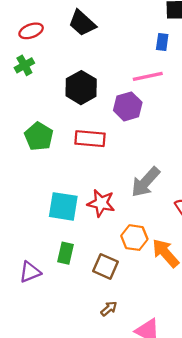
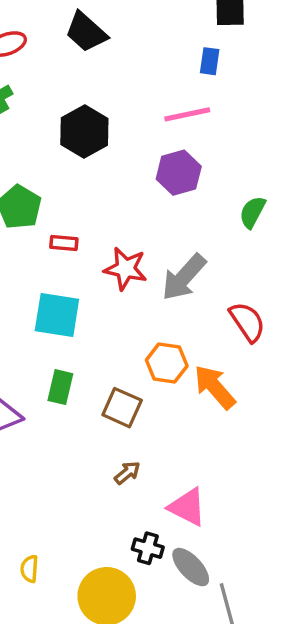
purple hexagon: (128, 106) -> (179, 173), moved
red rectangle: (90, 139) -> (64, 243), moved, size x0.6
red star: (101, 203) -> (126, 269), moved

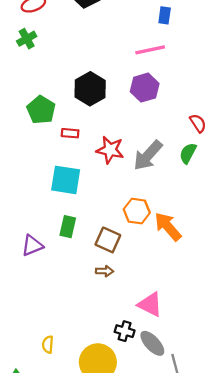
black hexagon: (84, 132) -> (90, 89), moved
green semicircle: (252, 212) -> (188, 153), moved
red semicircle: (247, 322) -> (198, 123), moved, size x0.7
brown arrow: (127, 473) -> (105, 271), moved, turned 42

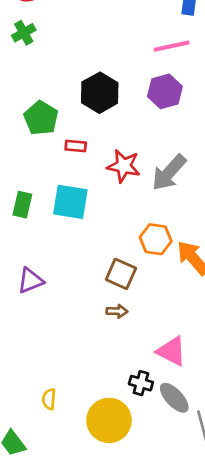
green rectangle: (68, 227) -> (22, 205), moved

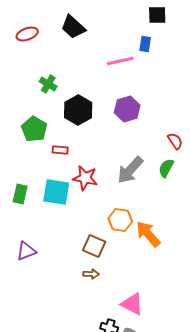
green cross: (24, 33) -> (48, 84), moved, turned -30
pink line: (172, 46) -> (120, 61), moved
red star: (124, 166) -> (85, 178), moved

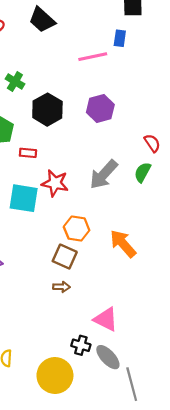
orange hexagon: (120, 220) -> (77, 228), moved

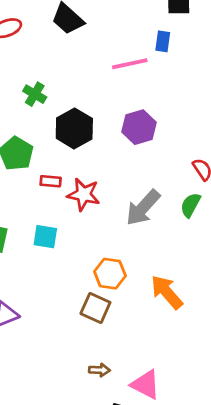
red star: (55, 183) -> (84, 194), moved
cyan square: (24, 198) -> (45, 237), size x0.7
brown arrow: (61, 287) -> (99, 370), moved

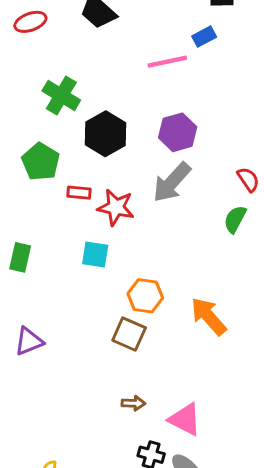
blue rectangle: (163, 41) -> (204, 37), turned 54
green cross: (35, 94) -> (61, 95), size x1.4
gray arrow: (143, 208) -> (172, 182), moved
cyan square: (45, 237) -> (95, 254), moved

